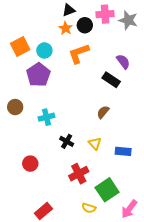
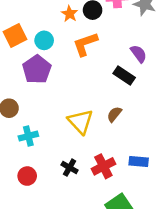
cyan cross: (46, 117) -> (28, 136), moved
black cross: (67, 141) -> (70, 168), moved
yellow triangle: (95, 143) -> (80, 122), moved, size x1.6
red cross: (79, 174) -> (103, 166), moved

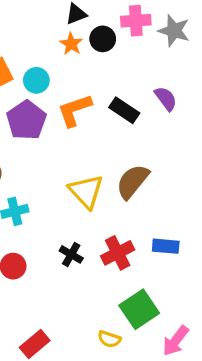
orange L-shape: (85, 44) -> (74, 110), moved
black rectangle: (124, 75) -> (124, 110), moved
brown semicircle: (114, 114) -> (133, 182), size x1.6

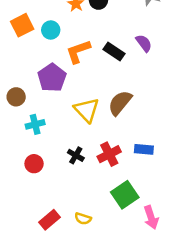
purple pentagon: (26, 120) -> (52, 78), moved
yellow semicircle: (109, 339) -> (83, 219), moved
pink arrow: (176, 341) -> (151, 217), turned -55

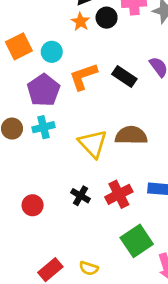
purple pentagon: (52, 78) -> (44, 90), moved
brown semicircle: (120, 103) -> (131, 135), turned 52
cyan cross: (35, 124) -> (44, 127), moved

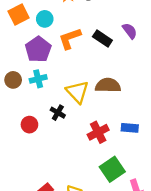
black cross: (81, 196) -> (58, 113), moved
red circle: (33, 205) -> (29, 125), moved

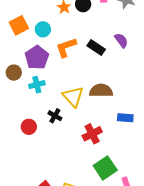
brown circle: (13, 80) -> (14, 73), moved
blue rectangle: (130, 128) -> (125, 118), moved

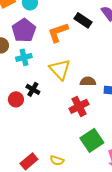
orange L-shape: (66, 47) -> (58, 32), moved
brown semicircle: (101, 91) -> (88, 81), moved, size x0.7
black cross: (55, 116) -> (33, 89), moved

